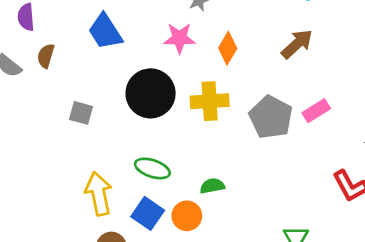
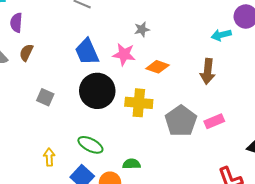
blue trapezoid: (105, 32) -> (87, 52), moved
brown arrow: (297, 44) -> (208, 71), turned 130
orange diamond: (228, 48) -> (157, 67), turned 70
yellow arrow: (99, 194) -> (49, 157), size x0.6

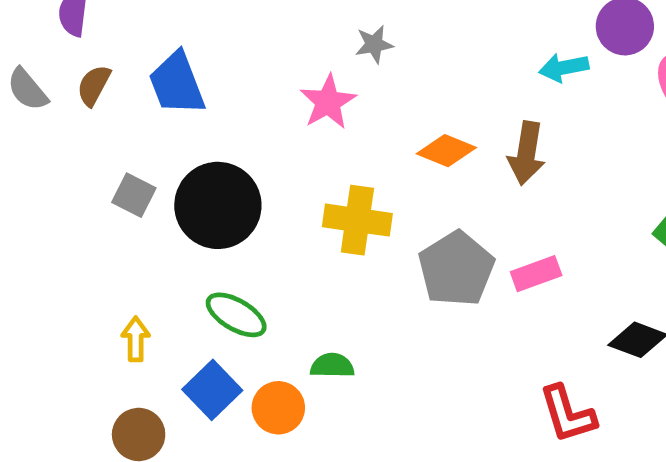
blue trapezoid: (87, 52) -> (177, 83), moved
pink star: (124, 54) -> (328, 102), turned 30
orange diamond: (157, 67) -> (446, 151), moved
black circle: (97, 91) -> (218, 205), moved

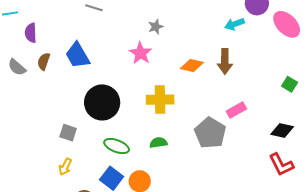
gray square: (134, 195) -> (68, 133), moved
gray pentagon: (456, 269) -> (210, 133), moved
yellow arrow: (136, 339) -> (65, 167), moved, turned -144
green semicircle: (332, 366) -> (158, 143), moved
red L-shape: (568, 414) -> (281, 165), moved

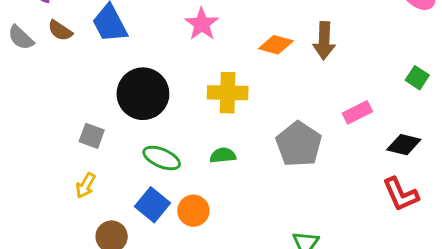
brown semicircle: (44, 61) -> (60, 31), turned -78
pink rectangle: (236, 110) -> (357, 112), moved

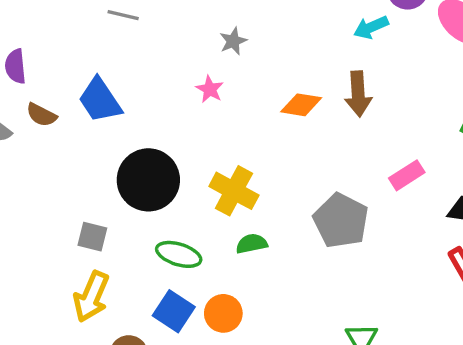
pink star: (202, 24) -> (210, 89), size x0.7
yellow cross: (228, 93) -> (234, 191), moved, turned 33
yellow arrow: (86, 185) -> (91, 297), size x1.6

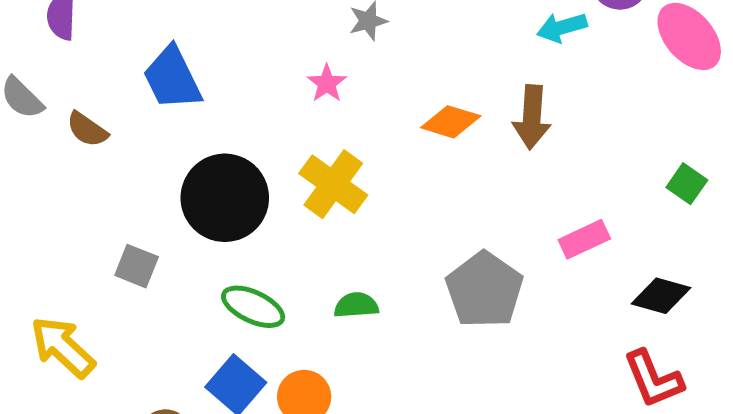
brown semicircle: (41, 115) -> (87, 129), moved
yellow cross: (234, 191) -> (333, 184), moved
yellow arrow: (91, 297) -> (63, 347), moved, turned 102

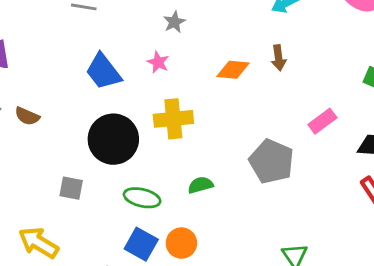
blue trapezoid: (172, 78) -> (103, 72), moved
brown arrow: (532, 117) -> (279, 58), size x0.7
yellow cross: (333, 184) -> (173, 119), turned -30

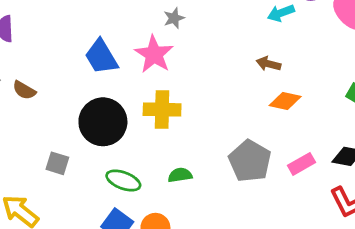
brown arrow: (279, 58) -> (268, 64), turned 105
pink star: (158, 62) -> (154, 54), size x1.8
orange diamond: (233, 70) -> (285, 101), moved
pink rectangle: (322, 121) -> (302, 164), moved

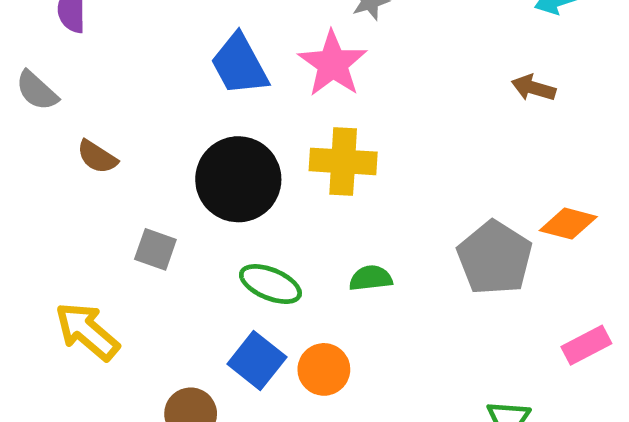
brown semicircle: (24, 90) -> (97, 157), moved
orange diamond: (285, 101) -> (568, 224), moved
pink rectangle: (302, 164) -> (586, 345), moved

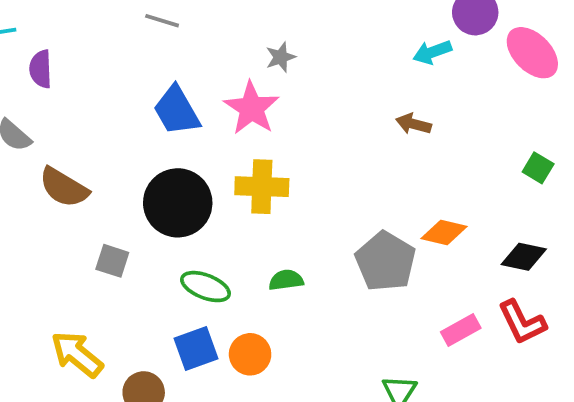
brown semicircle: (97, 157) -> (64, 187), size x1.5
yellow arrow: (87, 331) -> (77, 354), moved
blue square: (257, 361) -> (196, 348), turned 33

